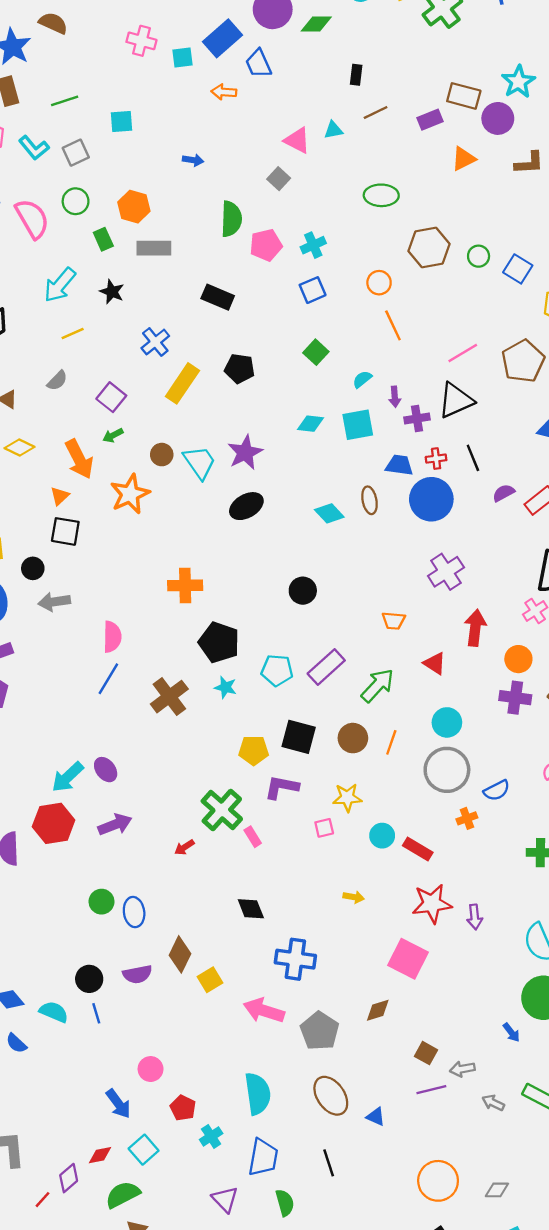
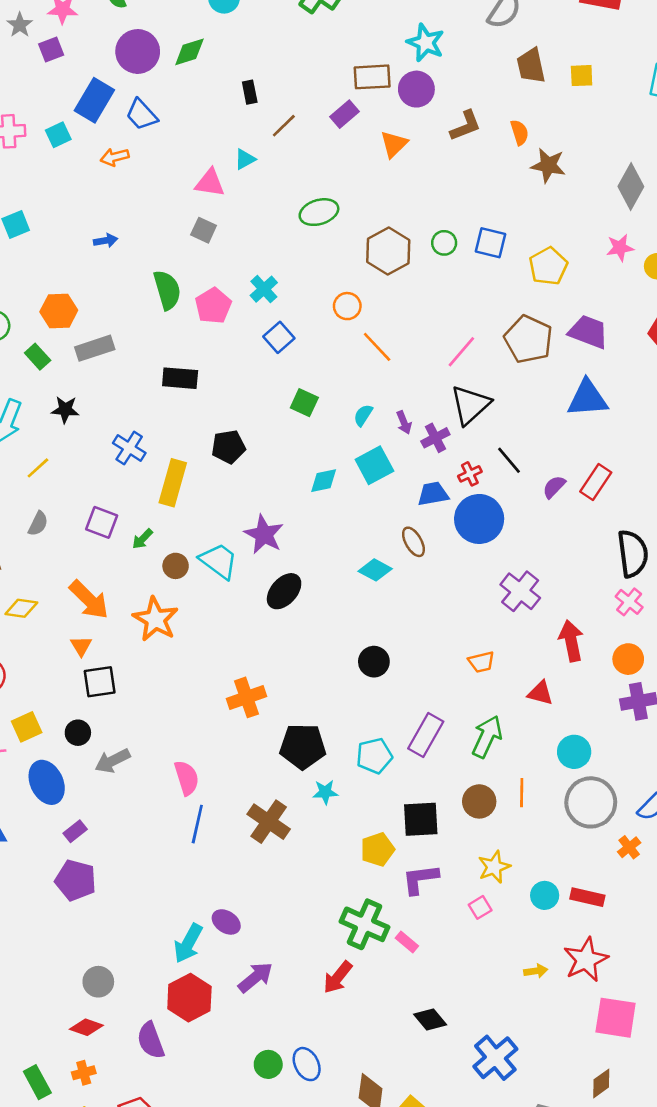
green arrow: (113, 435) -> (142, 539), moved
red arrow: (184, 847) -> (338, 977), size x1.5
red star: (432, 904) -> (586, 960), moved
blue cross: (295, 959) -> (495, 1058), turned -30

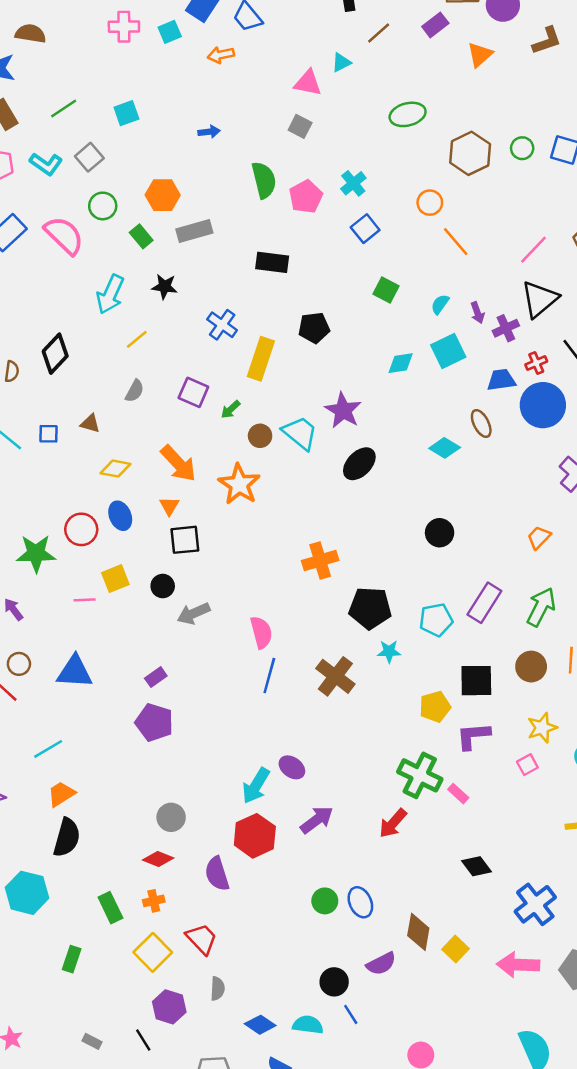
orange trapezoid: (481, 662) -> (539, 537), turned 145
blue ellipse: (47, 782) -> (120, 516), moved, size x0.7

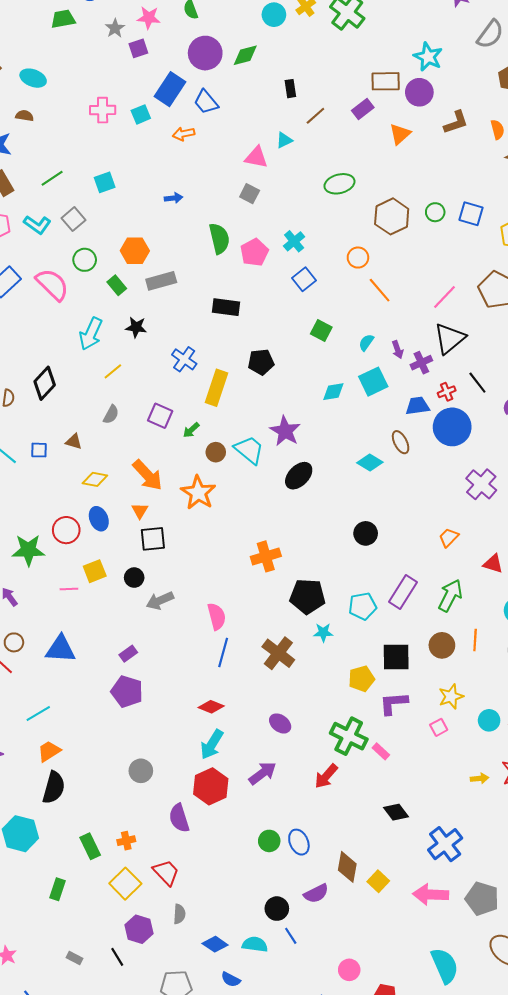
brown semicircle: (31, 34) -> (25, 116), size x0.7
purple ellipse: (292, 767) -> (280, 723), moved
red diamond: (158, 859) -> (211, 707), moved

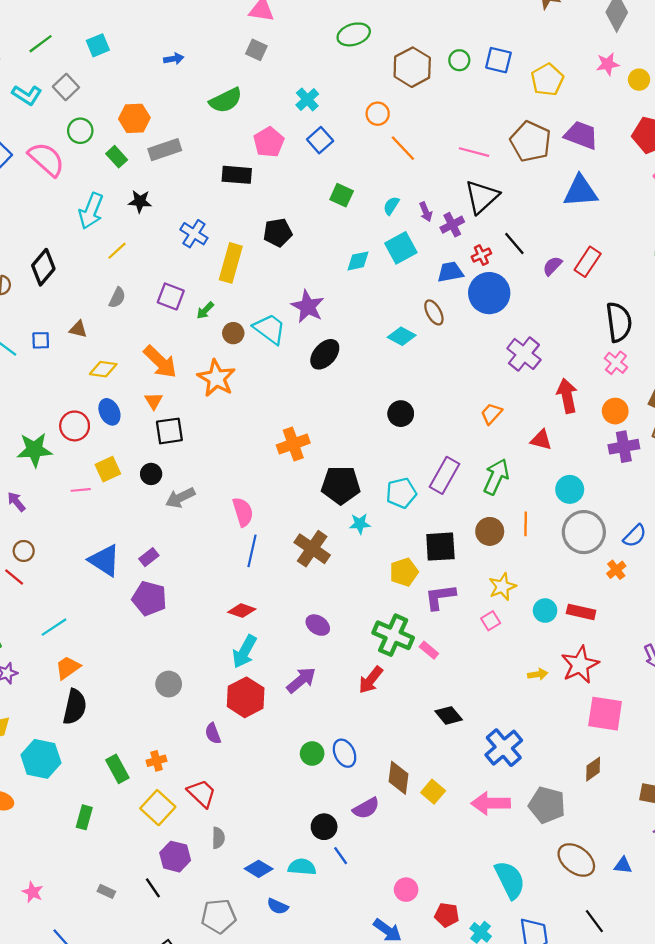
green semicircle: (219, 238) -> (226, 100), turned 80
pink pentagon: (254, 252) -> (269, 142), moved
pink line: (445, 297) -> (474, 152), turned 64
blue triangle: (61, 649) -> (105, 560), moved, turned 32
purple semicircle: (179, 818) -> (213, 733), size x0.7

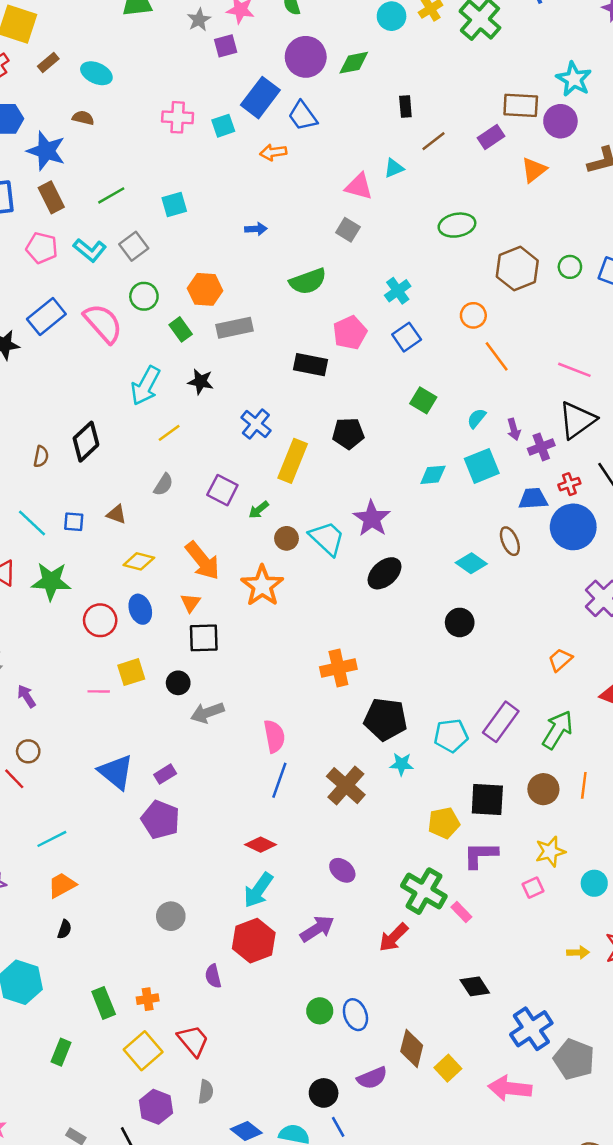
black circle: (401, 414) -> (460, 622), moved
green star: (34, 450) -> (51, 581), moved
black semicircle: (75, 707) -> (64, 929), size x0.5
gray pentagon: (547, 805) -> (574, 1059), moved

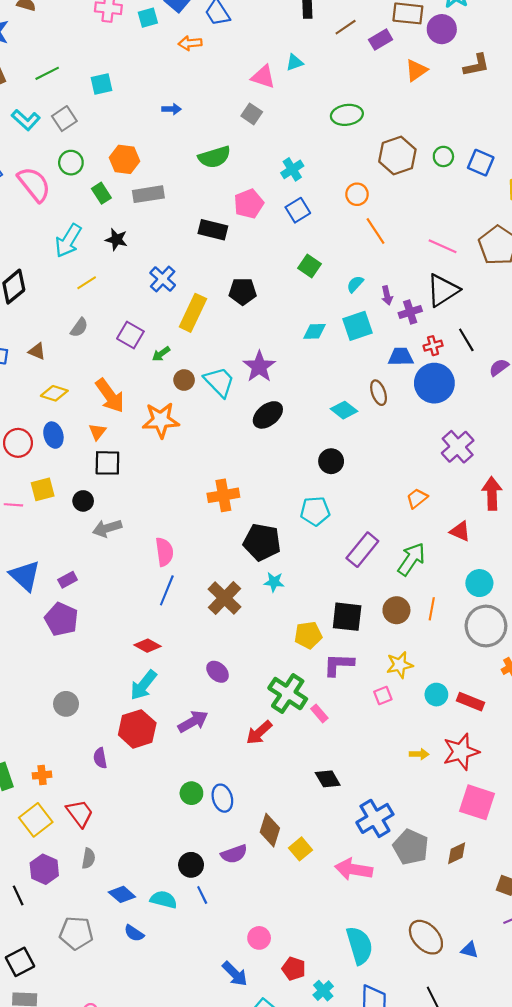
brown line: (433, 141) -> (346, 27), moved
orange star: (262, 586) -> (161, 420), turned 30
cyan pentagon: (451, 736) -> (315, 511), moved

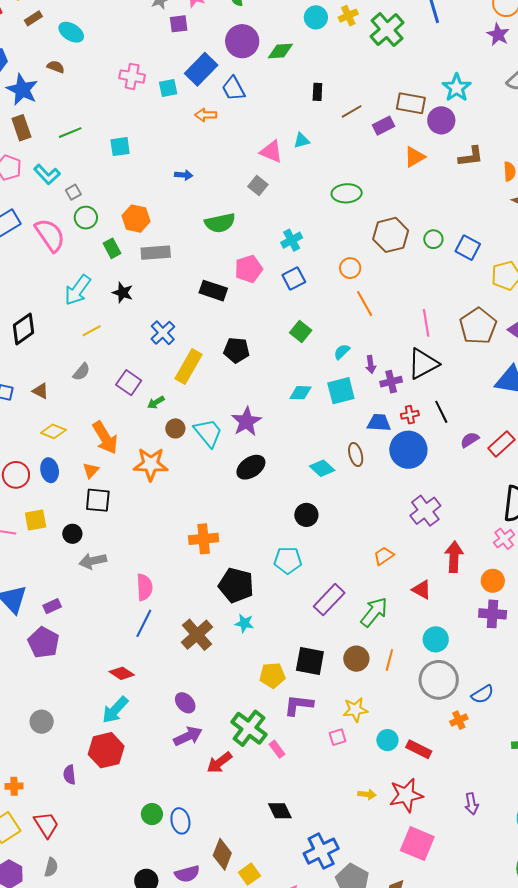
gray square: (64, 119) -> (73, 192), moved, size x0.7
pink line: (443, 246) -> (426, 323), turned 52
purple arrow: (193, 722) -> (188, 736), moved

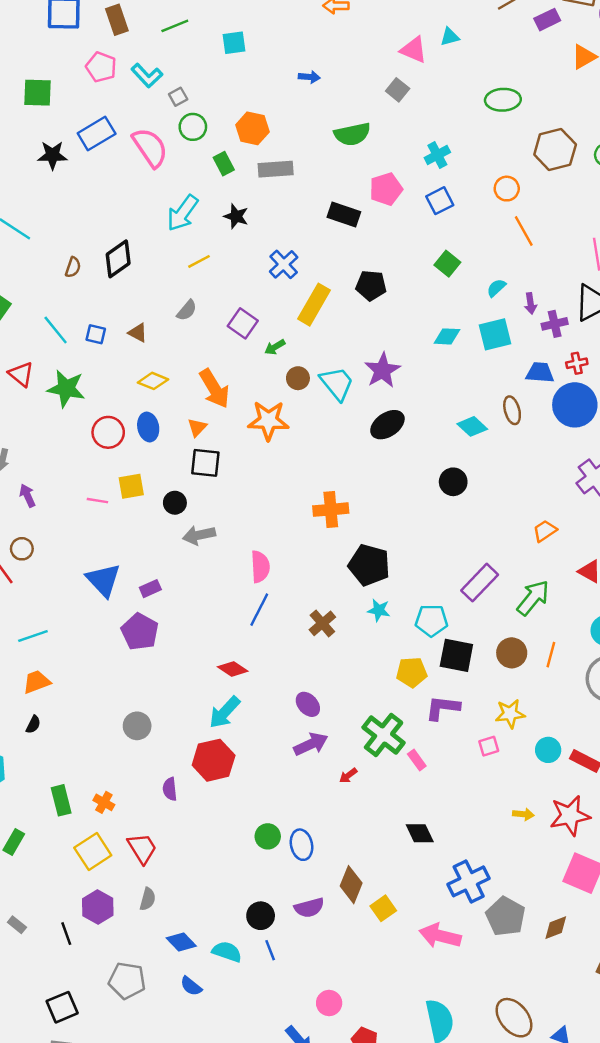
cyan pentagon: (288, 560) -> (431, 621), moved
brown cross: (197, 635) -> (322, 623), size x0.7
red arrow: (219, 763) -> (348, 776), size x0.6
orange cross: (14, 786) -> (104, 802), turned 30

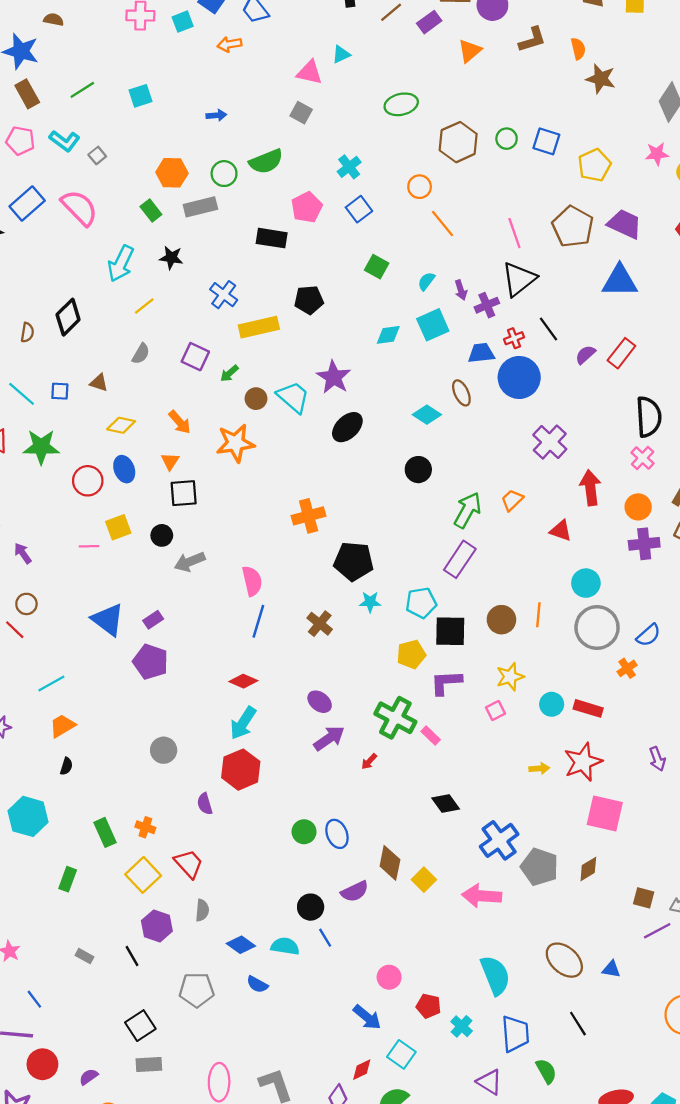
green circle: (193, 127) -> (224, 174), moved
yellow rectangle: (314, 305) -> (259, 327), turned 57
orange arrow: (214, 389) -> (180, 422), size x0.7
green arrow: (533, 598) -> (468, 510), moved

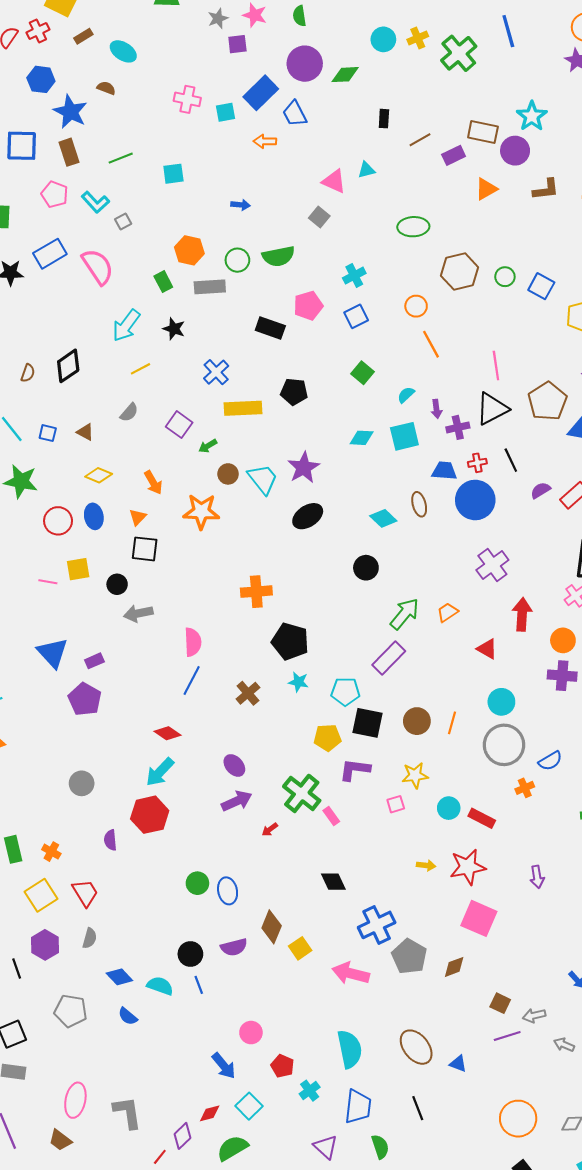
brown pentagon: (573, 227) -> (547, 401), moved

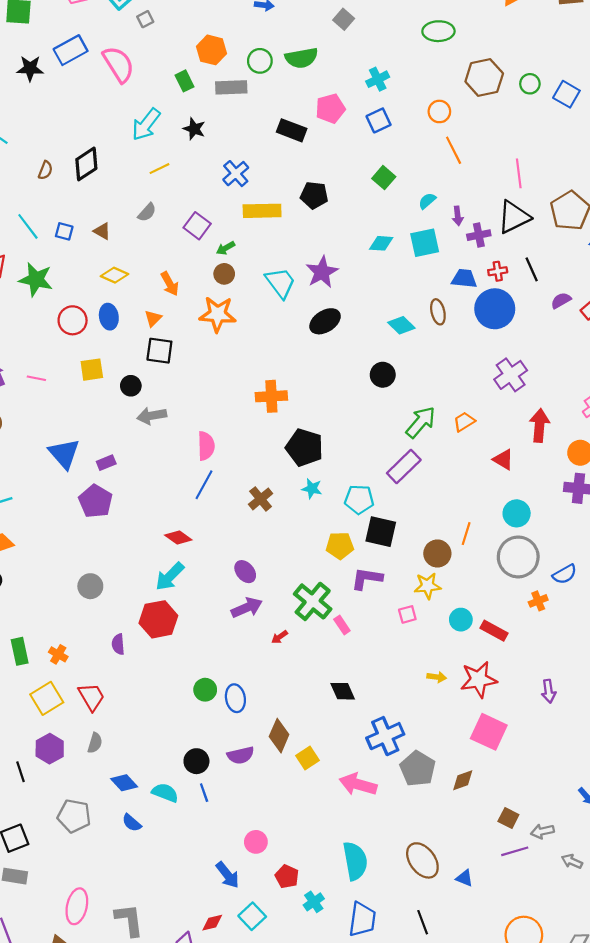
brown circle: (228, 474) -> (224, 274), moved
pink line: (48, 582) -> (36, 378), moved
brown circle: (417, 721) -> (437, 553), moved

